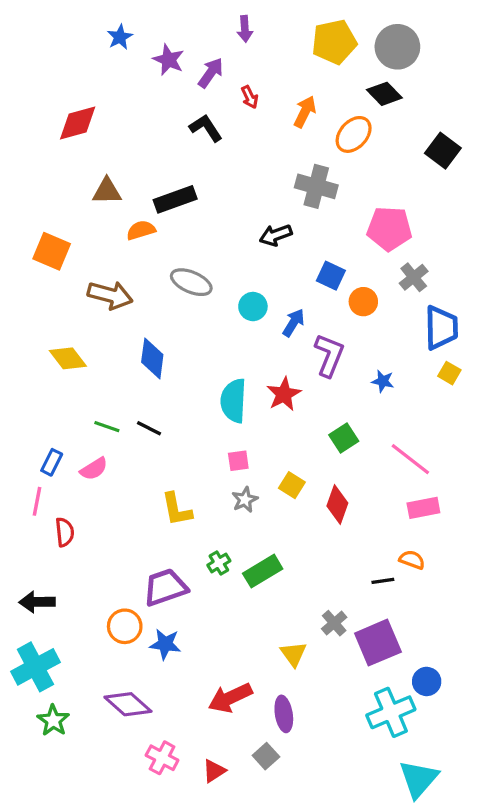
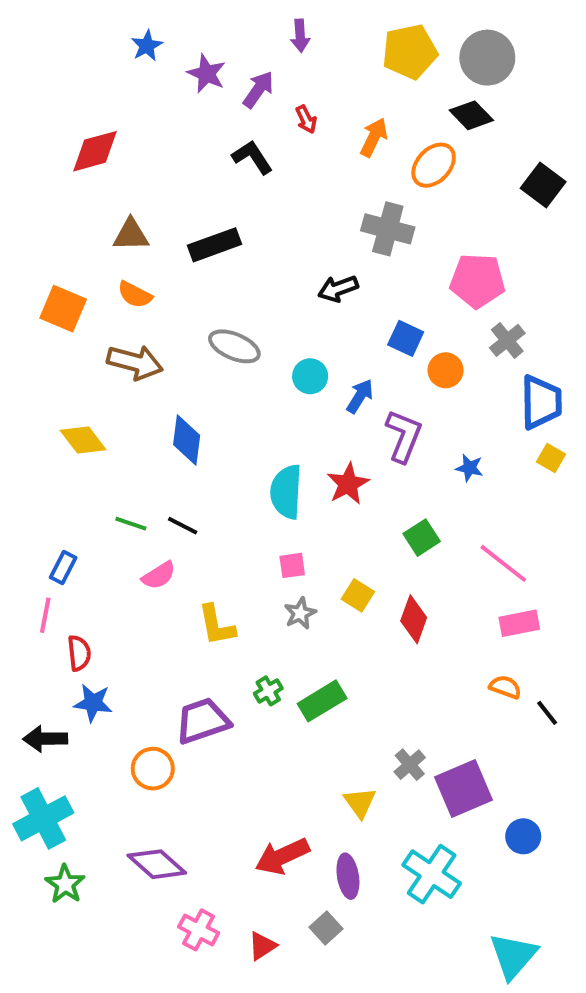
orange semicircle: (141, 230) -> (135, 295), moved, turned -136
pink semicircle: (94, 469) -> (159, 575), moved
black line: (383, 581) -> (547, 713), moved, turned 60
blue star: (165, 644) -> (93, 703), moved
cyan cross: (391, 712) -> (432, 874), moved, turned -33

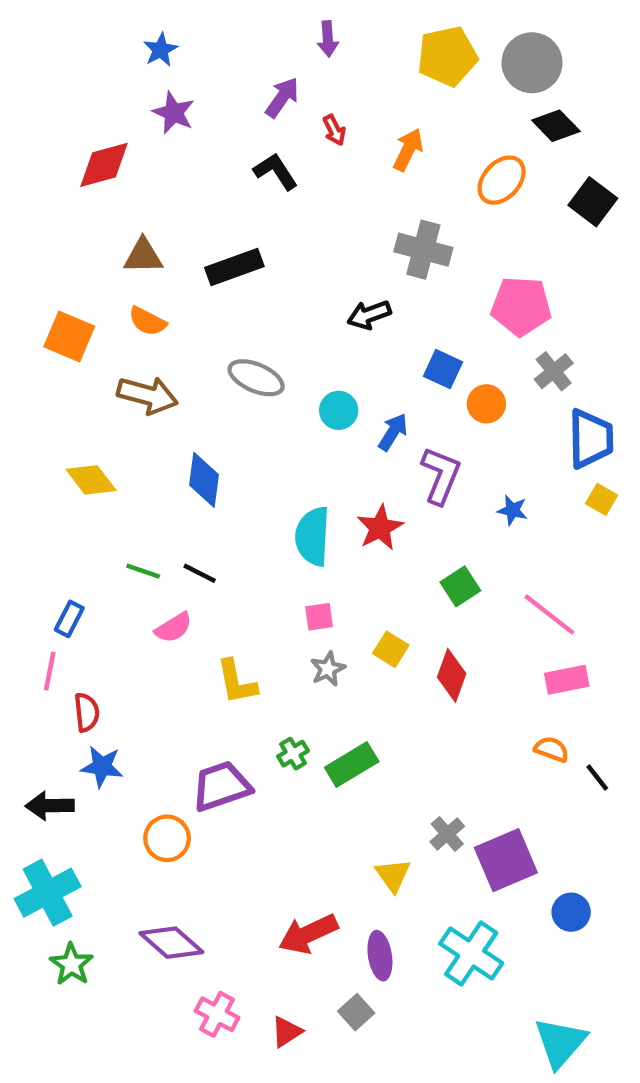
purple star: (207, 74) -> (174, 113), moved
black diamond: (471, 115) -> (556, 126), moved
orange ellipse: (434, 165) -> (502, 180), moved

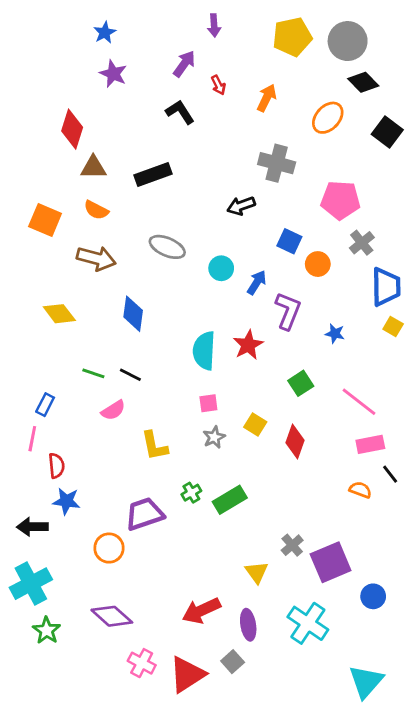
red diamond: (104, 165) -> (72, 129), moved, turned -57
black line: (597, 777) -> (390, 474), moved
red triangle: (287, 1032) -> (187, 674), size x1.8

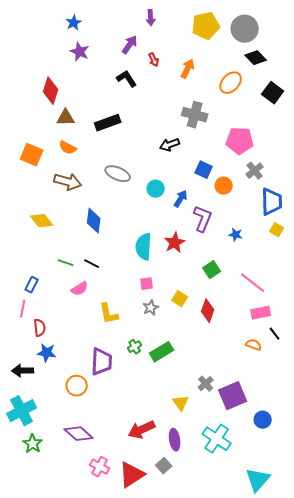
purple trapezoid: (145, 514) -> (102, 362), turned 112

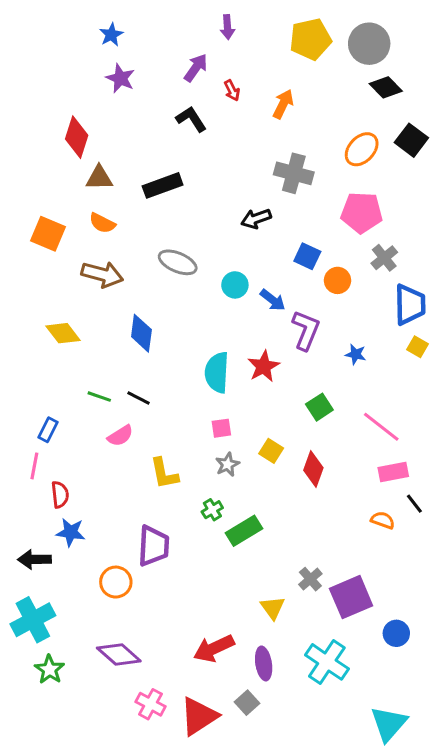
orange ellipse: (231, 83) -> (362, 149), moved
blue arrow: (181, 199) -> (273, 300), turned 96
green cross: (135, 347) -> (212, 510), moved

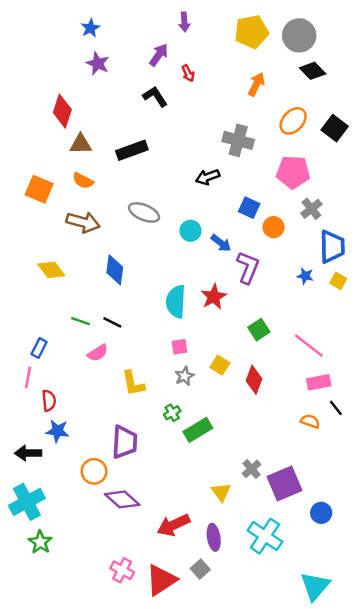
orange arrow: (283, 104) -> (256, 84), moved
black square: (411, 140) -> (335, 128), moved
blue star: (356, 354) -> (305, 276), moved
purple diamond: (119, 654) -> (122, 499), moved

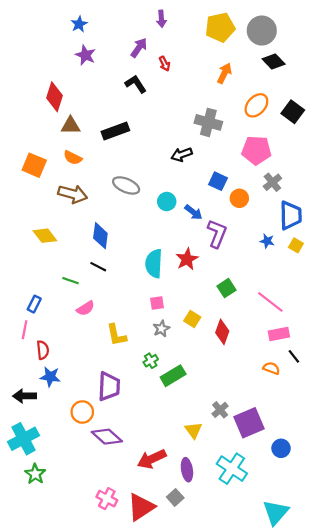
black line: (112, 322) -> (98, 267), moved

